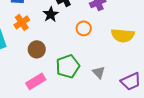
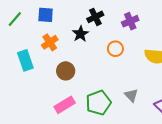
green pentagon: (68, 66) -> (98, 103), moved

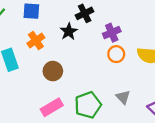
purple cross: (130, 21) -> (112, 33), moved
orange circle: (115, 49) -> (116, 54), moved

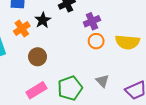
black star: (69, 31) -> (43, 20), moved

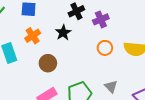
black star: (43, 20) -> (63, 33), moved
purple cross: (92, 21) -> (101, 19), moved

